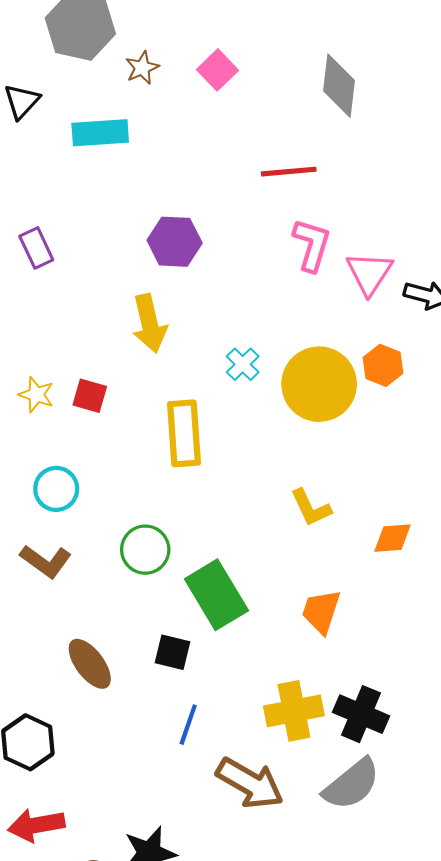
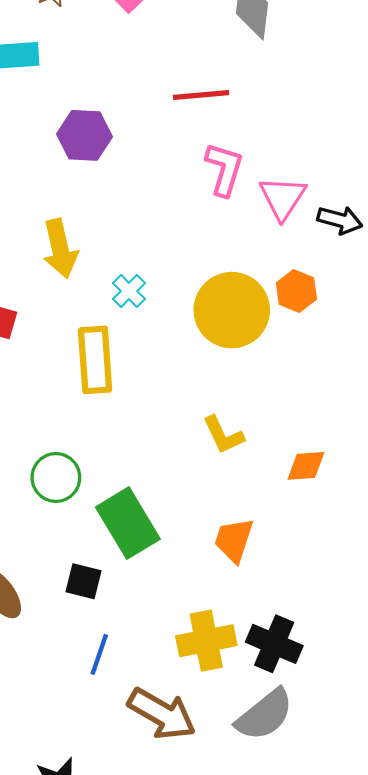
purple hexagon: (175, 242) -> (84, 135), moved
cyan cross: (243, 364) -> (129, 291), moved

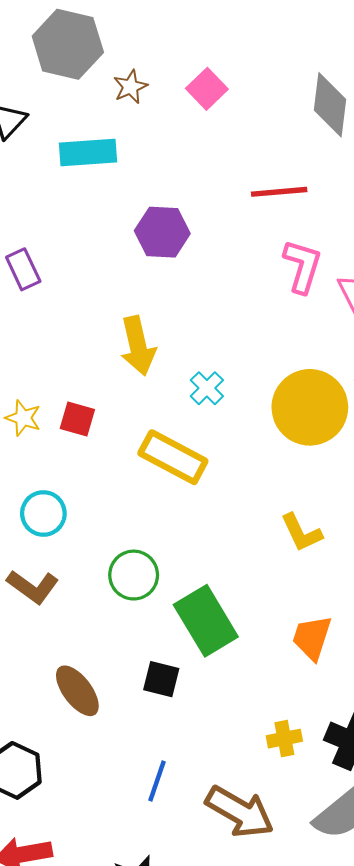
yellow rectangle: (95, 360) -> (173, 457), turned -58
yellow cross: (206, 641) -> (284, 739), size x0.6
blue line: (99, 654) -> (157, 781), moved

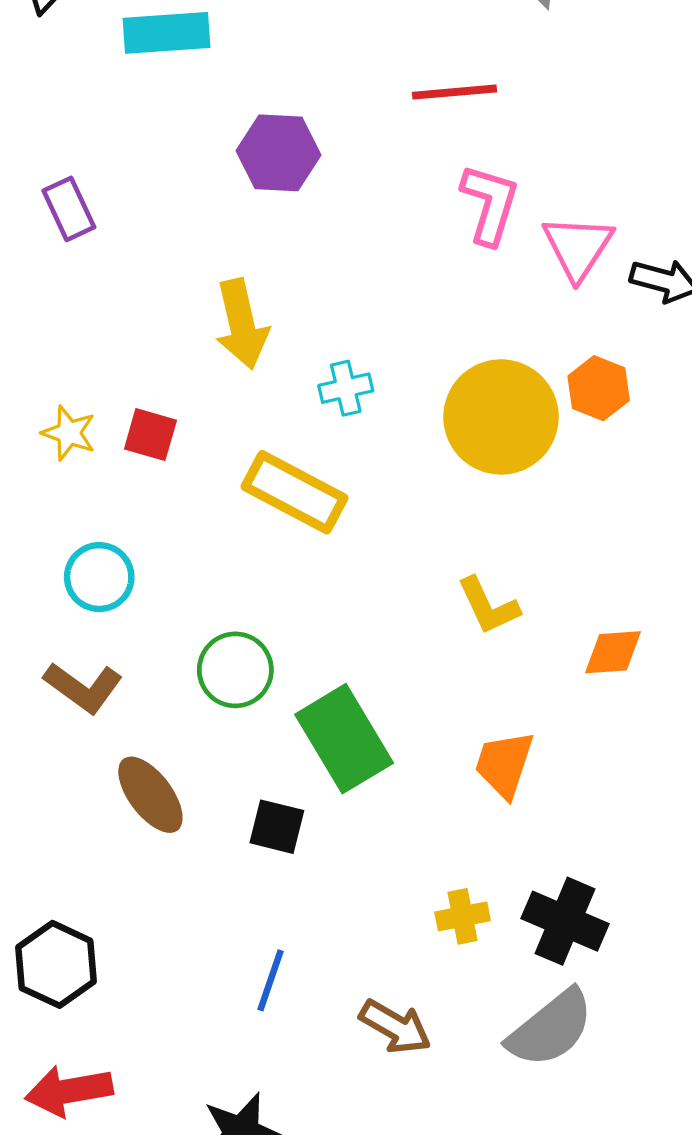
cyan cross: (207, 388) -> (346, 388), turned 32
brown ellipse: (77, 691) -> (150, 795), moved
brown arrow: (240, 812) -> (395, 1027), size x0.7

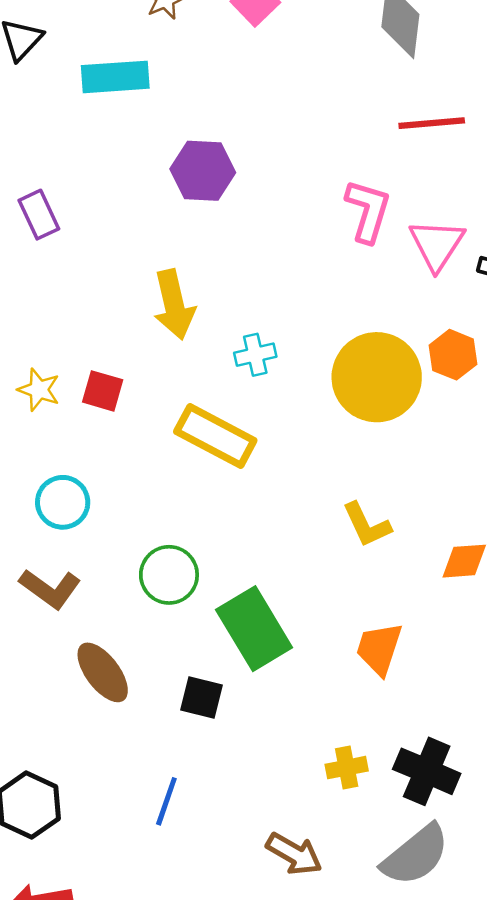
red line: (455, 92) -> (432, 123), moved
blue line: (270, 980) -> (166, 801), moved

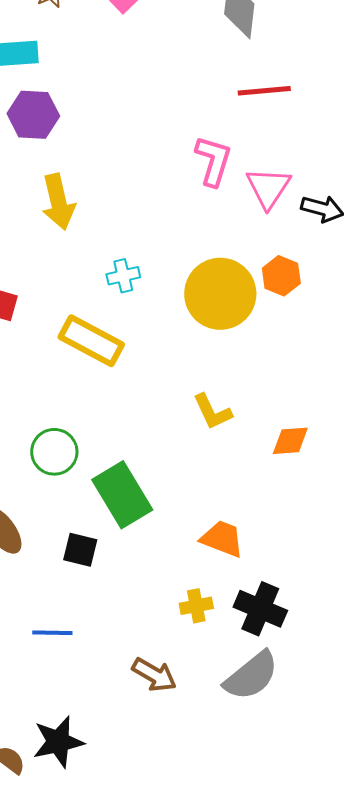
purple hexagon: (203, 171) -> (33, 115), moved
yellow arrow: (174, 305) -> (58, 202), moved
orange trapezoid: (379, 649) -> (222, 539), moved, turned 93
blue line: (166, 801) -> (52, 633), turned 72

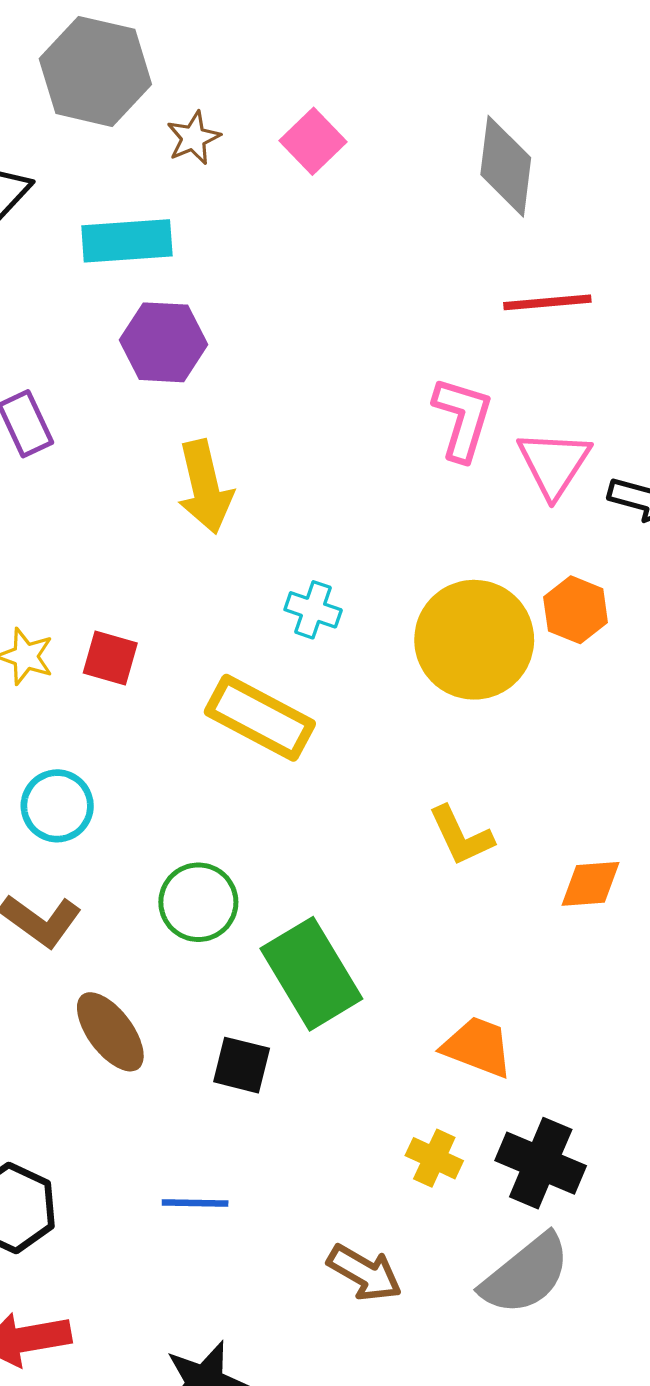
cyan cross: (123, 276) -> (313, 610), turned 32
yellow cross: (196, 606) -> (434, 1158), turned 36

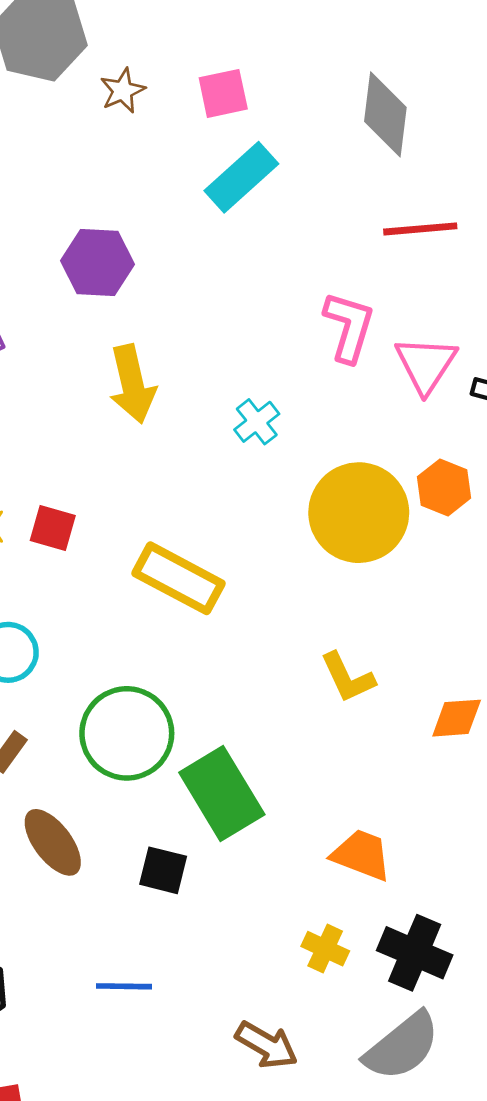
pink square: (313, 141) -> (223, 93), turned 32
cyan rectangle: (127, 241) -> (241, 177), moved, turned -38
cyan cross: (313, 610) -> (257, 422), moved, turned 33
green circle: (198, 902) -> (127, 733), size x1.4

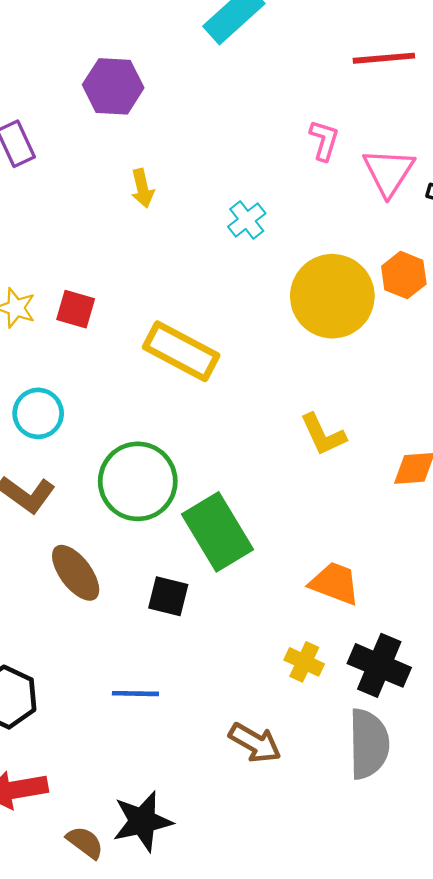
pink L-shape: (349, 327) -> (324, 140), size x0.7
yellow arrow: (132, 384) -> (142, 188), size x0.6
gray semicircle: (402, 1046) -> (369, 744), turned -52

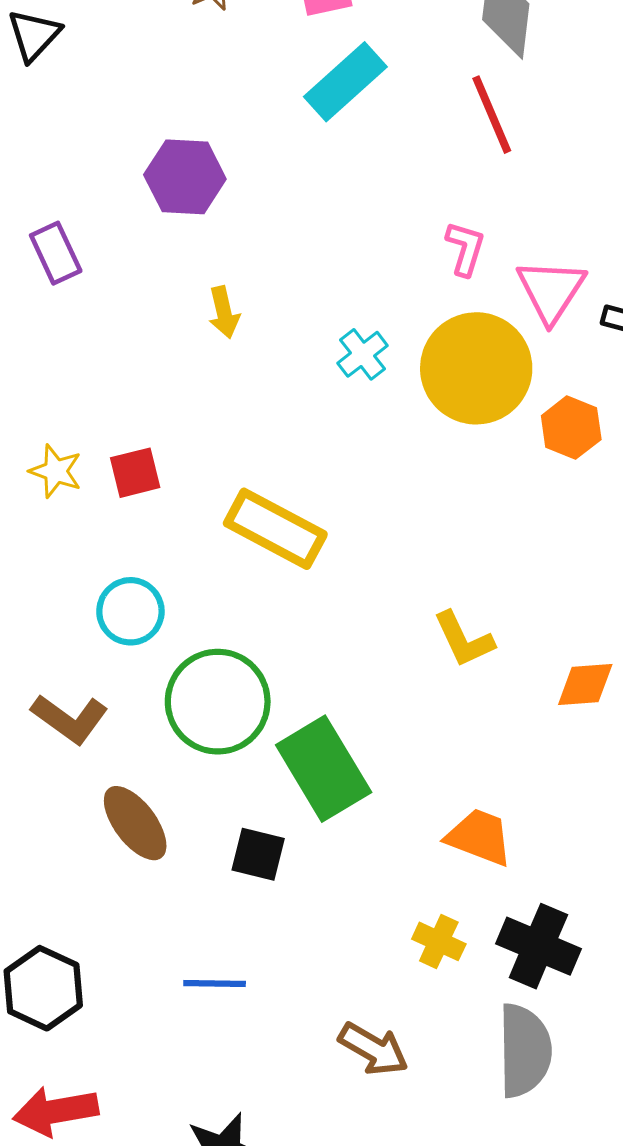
red line: (384, 58) -> (492, 115), moved, turned 72
yellow circle: (332, 296) -> (476, 368), moved
red square: (76, 309) -> (135, 473), turned -30
cyan circle: (38, 413) -> (130, 611), moved

